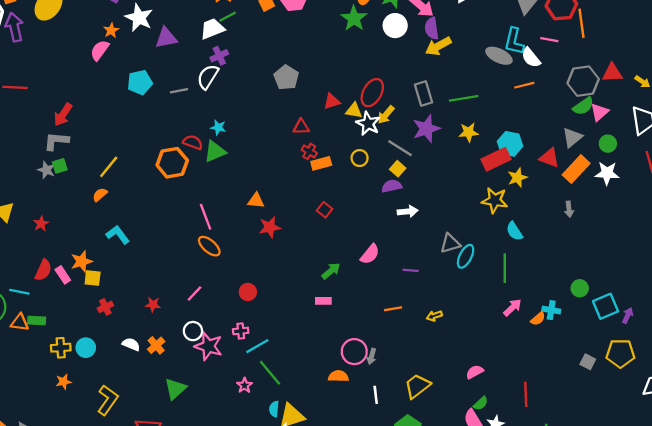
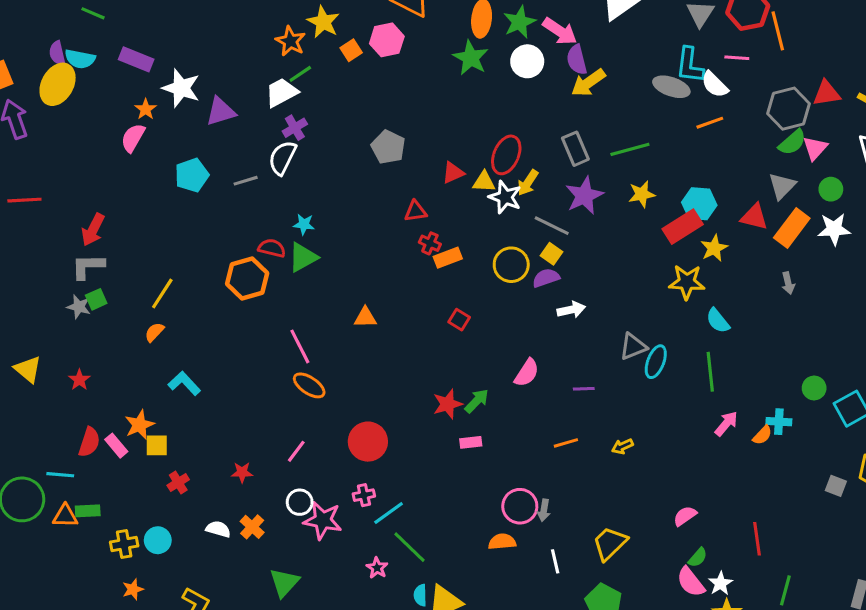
yellow circle: (360, 158) -> (511, 265), moved, size x1.5
red star: (270, 227) -> (448, 404), moved
red circle: (248, 292) -> (368, 442), size x1.6

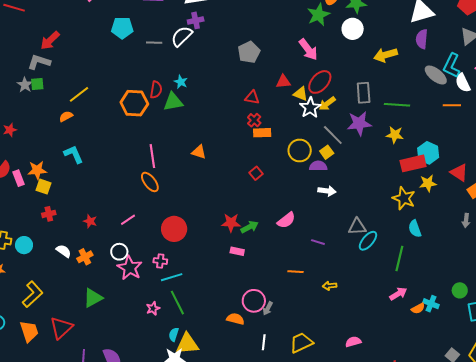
pink arrow: (560, 31) -> (308, 49), moved
purple semicircle: (577, 60) -> (422, 39), moved
red semicircle: (272, 248) -> (156, 90), turned 66

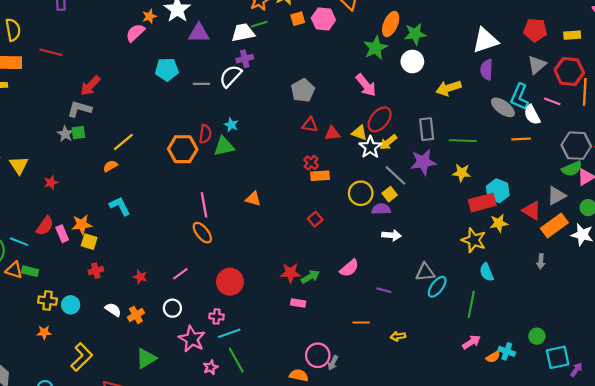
red triangle: (283, 82) -> (332, 133), moved
red triangle: (252, 97) -> (310, 125), moved
pink star: (130, 268) -> (192, 339), moved

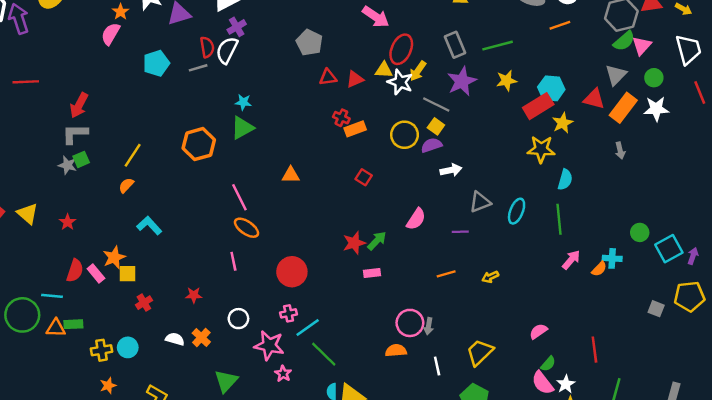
red semicircle: (205, 134) -> (207, 47), moved
gray triangle: (425, 272) -> (480, 202), moved
cyan semicircle: (487, 272) -> (565, 180), turned -126
pink line: (180, 274) -> (233, 261), moved, turned -49
pink star: (211, 367) -> (283, 374), moved

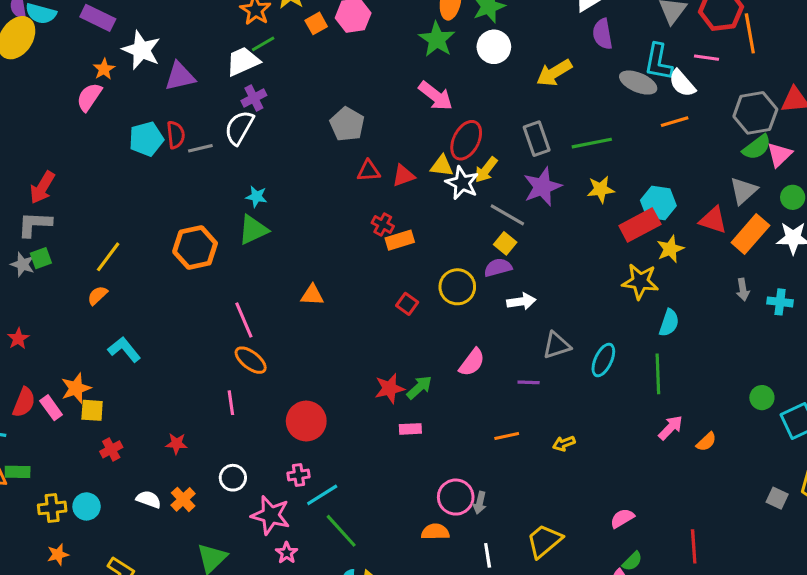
red semicircle: (207, 47) -> (176, 135), moved
yellow circle: (404, 135) -> (457, 287), moved
cyan cross: (612, 258) -> (780, 302), moved

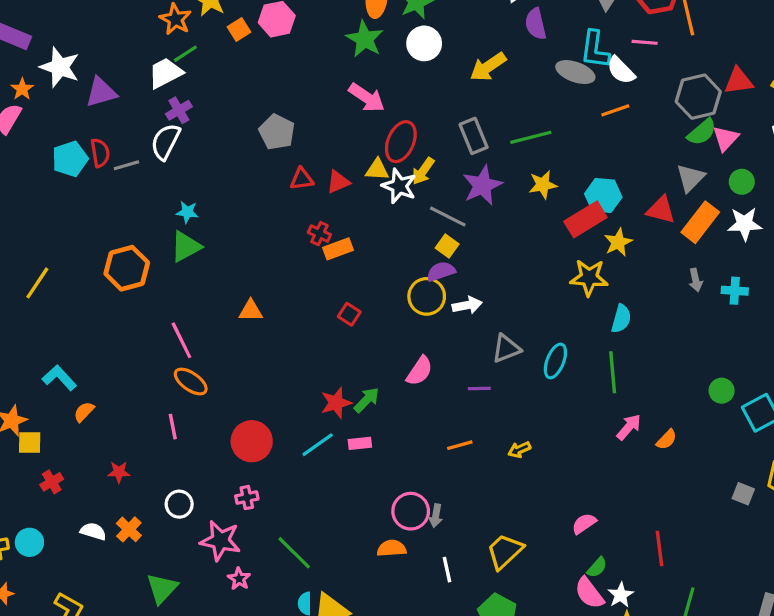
yellow circle: (457, 287) -> (427, 296), moved
orange semicircle: (97, 295) -> (84, 412), moved
cyan line: (322, 495) -> (318, 445), moved

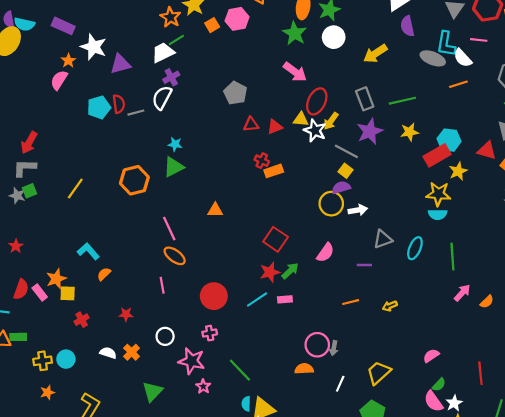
red square: (349, 314) -> (276, 239), moved, size x1.6
cyan semicircle: (621, 319) -> (438, 214), moved, turned 72
white line: (447, 570) -> (340, 384), turned 35

